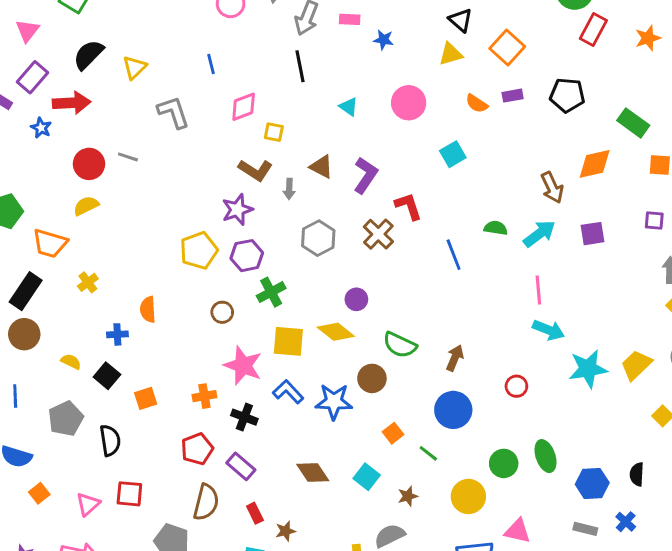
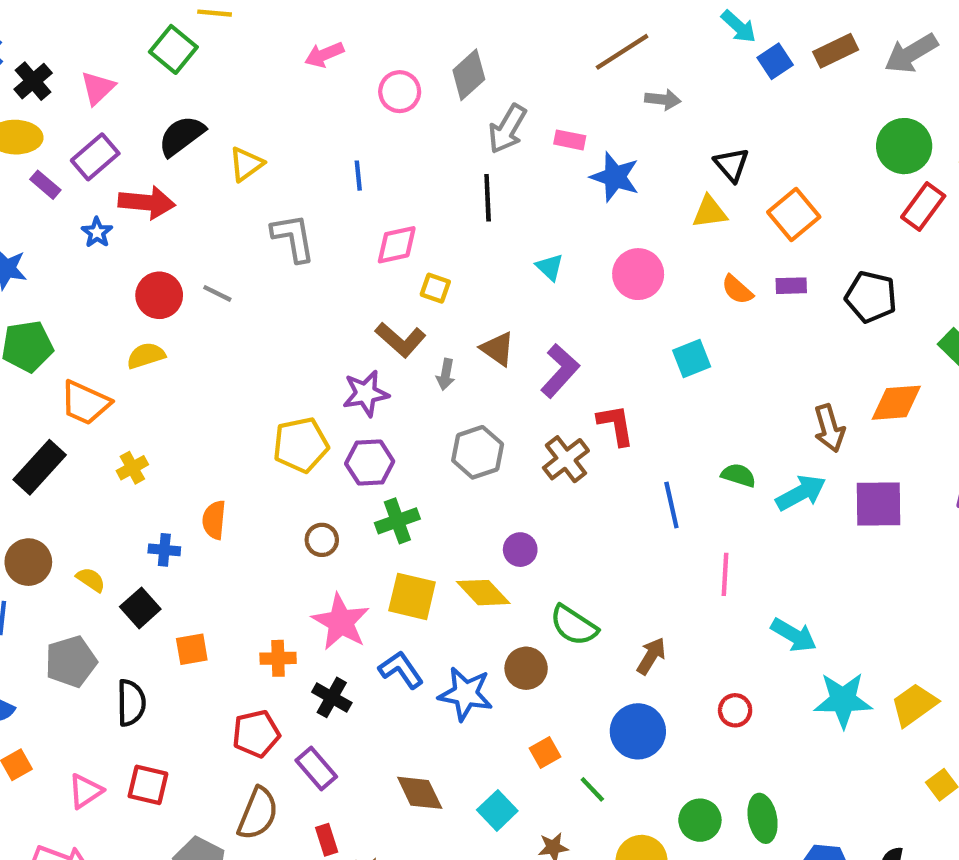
blue star: (383, 40) -> (615, 177), size x1.6
purple square: (593, 234) -> (879, 504), size x1.4
pink line: (538, 290) -> (725, 574), moved
brown circle: (24, 334) -> (28, 562), moved

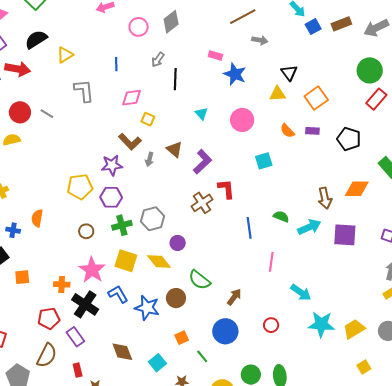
gray arrow: (507, 129) -> (158, 60), moved, size x0.7
gray hexagon: (478, 452) -> (153, 219), moved
black cross: (332, 697) -> (85, 304), size x1.5

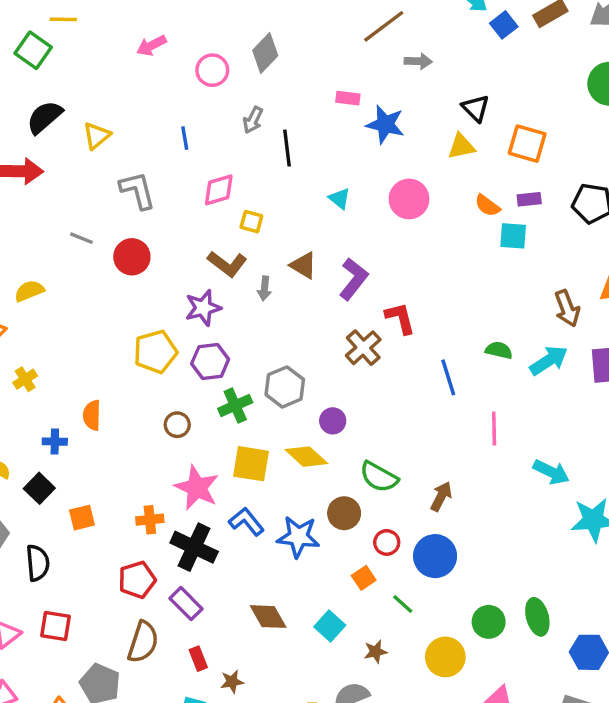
orange square: (316, 98) -> (527, 144), turned -30
red circle: (20, 112) -> (132, 257), moved
cyan square: (264, 161) -> (513, 236), moved, turned 30
red circle: (271, 325) -> (387, 542), moved

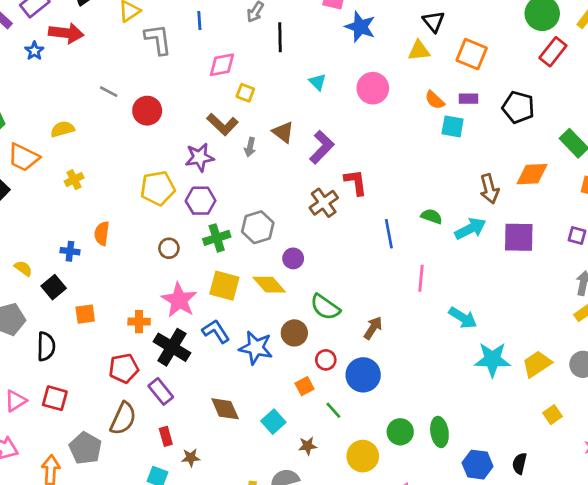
gray L-shape: (138, 190) -> (158, 39), moved
yellow cross: (25, 379) -> (74, 180), moved

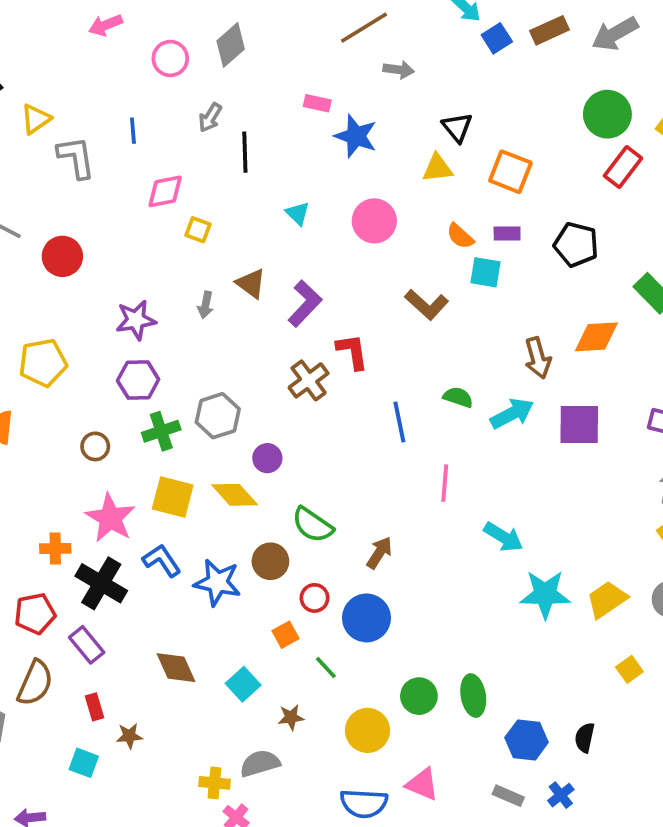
brown L-shape: (222, 124) -> (427, 305), moved
yellow pentagon: (158, 188) -> (43, 363), moved

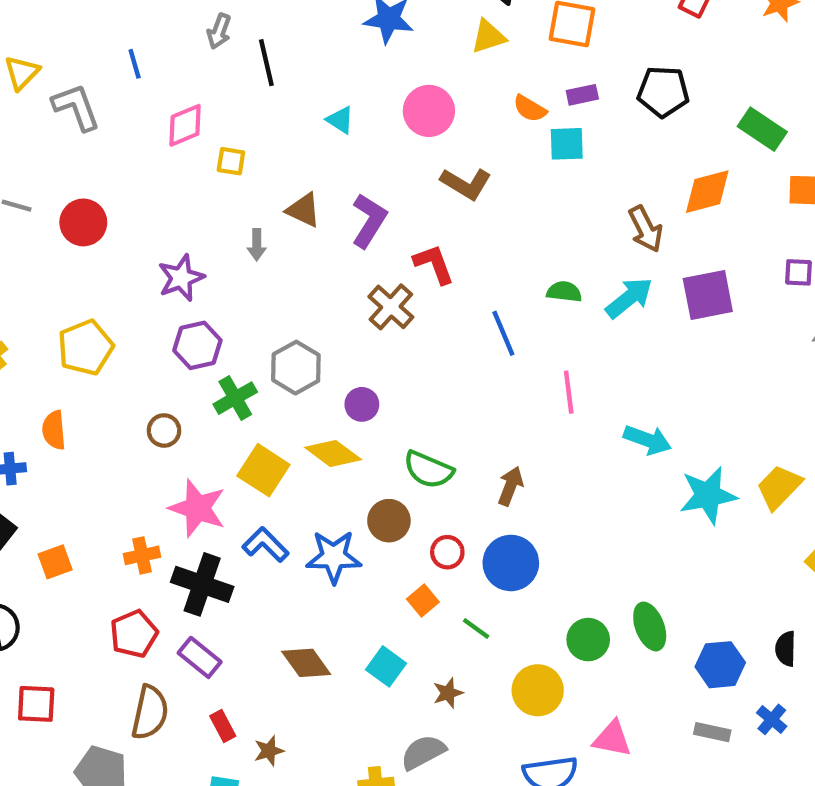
brown L-shape: (427, 305) -> (466, 184), moved
yellow square: (173, 497) -> (263, 470), turned 30

